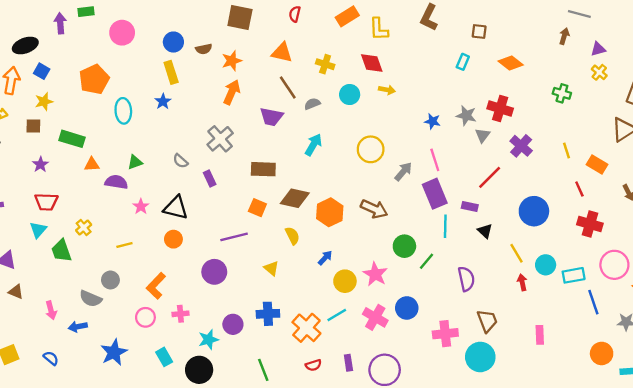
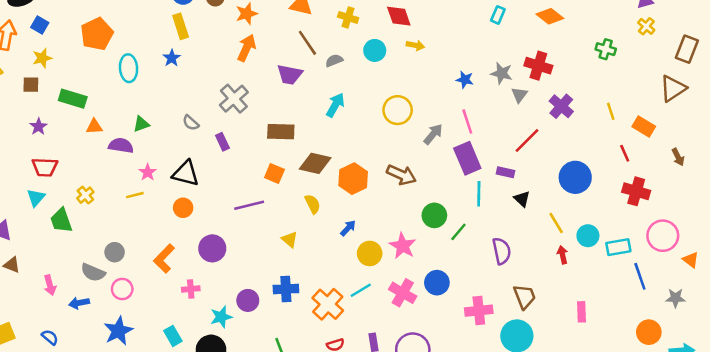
yellow line: (124, 245) -> (135, 195), moved
purple circle: (214, 272) -> (212, 248), moved
pink circle: (145, 317) -> (122, 289), moved

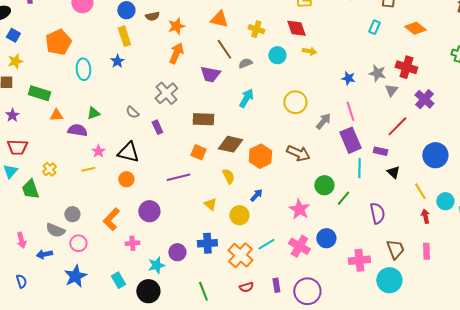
yellow circle: (370, 253) -> (239, 215), moved
pink rectangle: (582, 312) -> (426, 251), moved
blue semicircle: (50, 337) -> (21, 281), turned 32

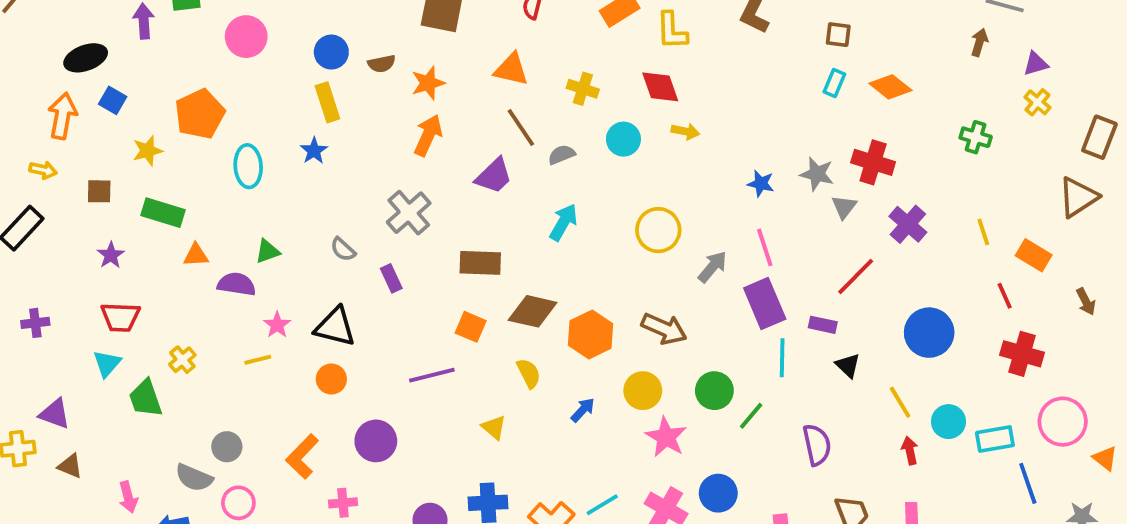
cyan rectangle: (374, 27) -> (834, 83), moved
yellow star: (15, 61) -> (148, 151), moved
purple trapezoid: (210, 74) -> (494, 176), turned -55
yellow circle: (239, 215) -> (643, 391), moved

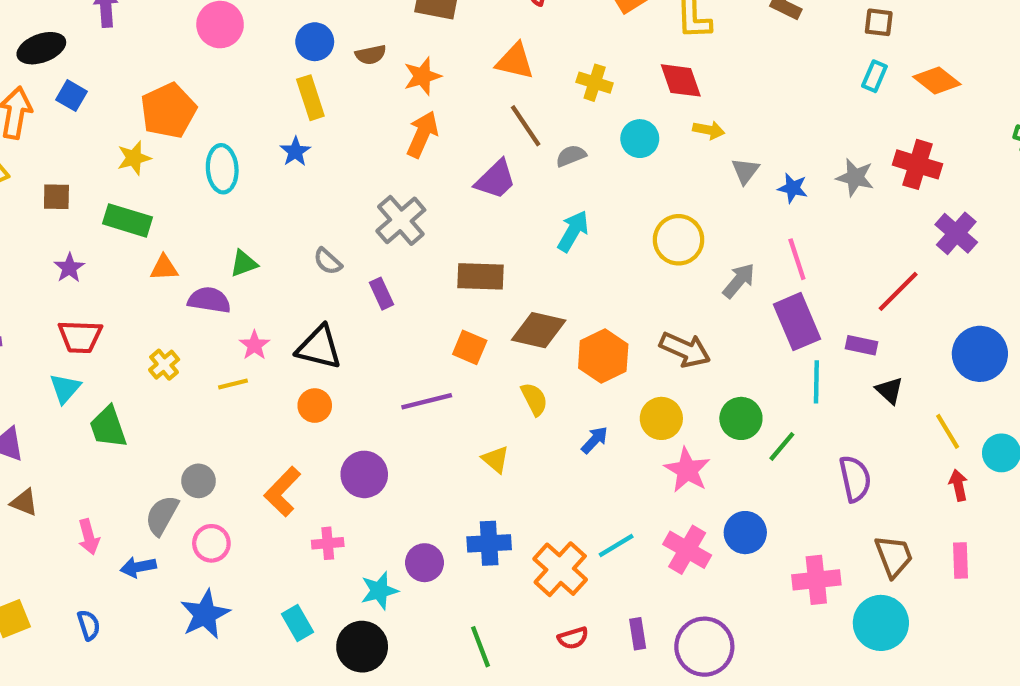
yellow star: (148, 151) -> (134, 158), moved
gray triangle: (844, 207) -> (745, 171), moved
yellow cross: (182, 360) -> (164, 365), moved
gray semicircle: (194, 478) -> (162, 515), turned 96

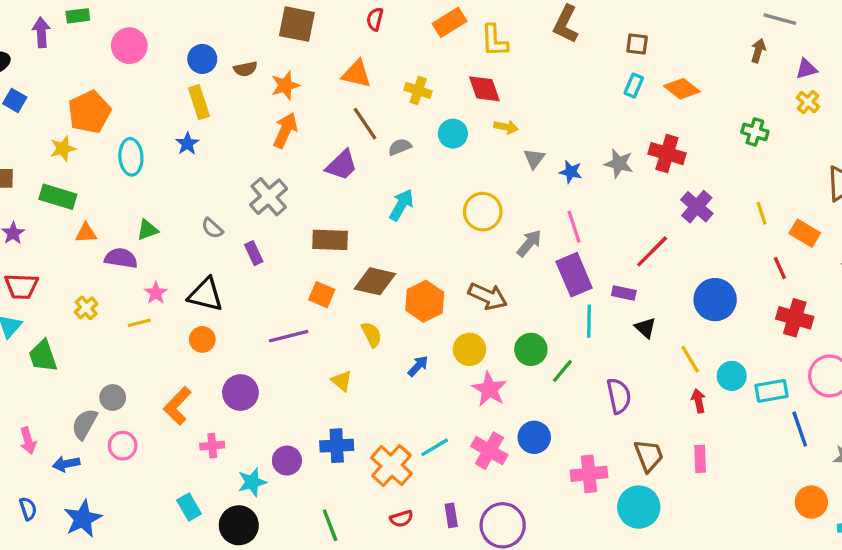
blue star: (205, 614) -> (83, 519), moved

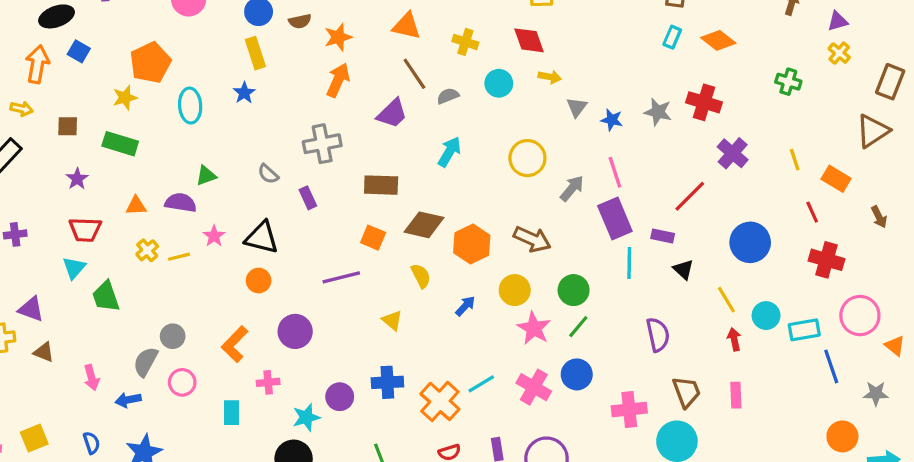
gray cross: (269, 197) -> (322, 144), turned 30
orange triangle: (86, 233) -> (136, 206), moved
yellow line: (139, 323) -> (179, 257), moved
green line: (562, 371) -> (578, 327), moved
cyan rectangle: (189, 507) -> (232, 413), moved, turned 30

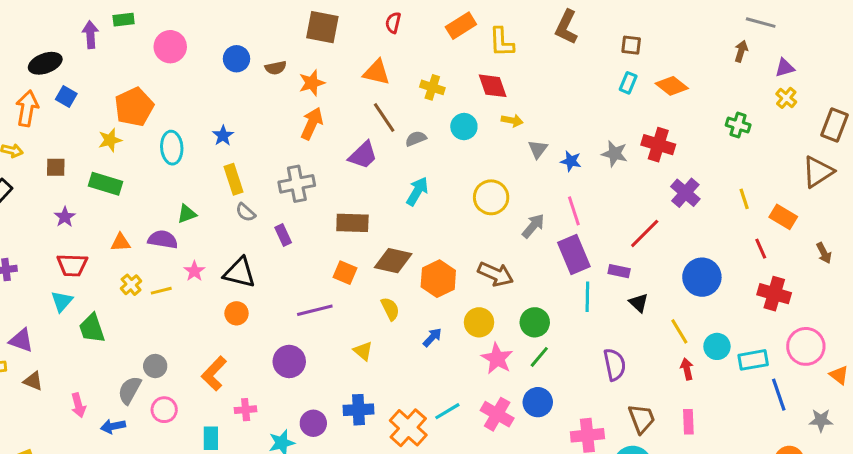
yellow rectangle: (255, 53) -> (233, 179), moved
purple circle: (295, 331) -> (289, 361), moved

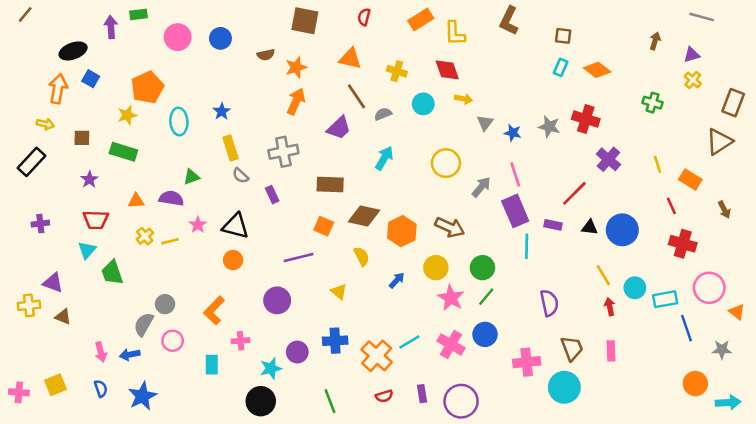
gray line: (761, 23) -> (702, 17), moved
blue circle: (237, 59) -> (220, 38), moved
black triangle: (639, 303) -> (590, 227), moved, turned -36
pink arrow: (78, 405) -> (101, 352), moved

